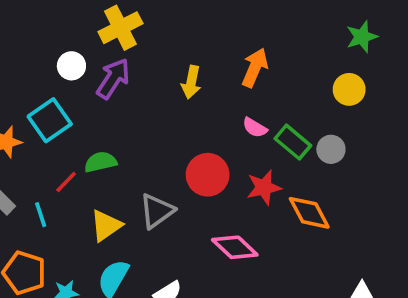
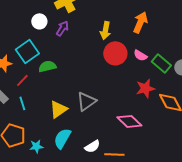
purple arrow: (113, 79) -> (62, 28), size x0.7
green semicircle: (101, 162) -> (47, 66), moved
red circle: (208, 175) -> (115, 53), moved
red line: (66, 182) -> (22, 80), moved

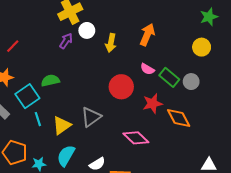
white circle: (39, 21) -> (87, 30), moved
cyan square: (27, 51) -> (27, 96), moved
red circle: (115, 53) -> (121, 87), moved
red line: (22, 80) -> (13, 46), moved
cyan line: (22, 103) -> (38, 119), moved

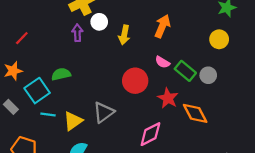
purple arrow: (66, 41) -> (77, 33), turned -35
red star: (153, 103) -> (168, 98), turned -30
cyan line: (38, 119) -> (48, 114), turned -64
pink diamond: (136, 138) -> (150, 134), turned -70

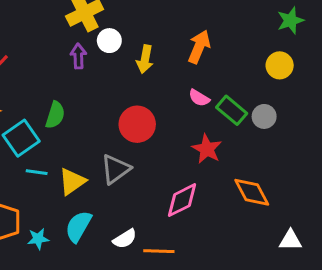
green semicircle: (61, 74) -> (55, 115), turned 120
red circle: (135, 81) -> (137, 124), moved
orange diamond: (195, 113) -> (252, 192), moved

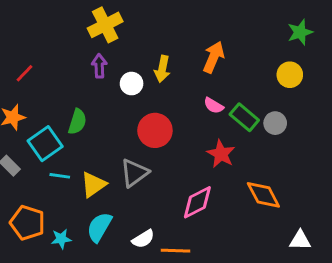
white circle: (109, 41) -> (132, 84), moved

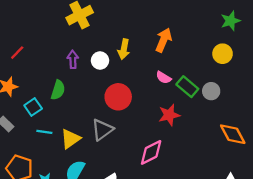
purple arrow: (99, 66) -> (73, 59), moved
cyan square: (45, 144) -> (33, 107), size x0.7
red star: (221, 154) -> (169, 115), turned 30
orange diamond: (263, 195) -> (233, 134), moved

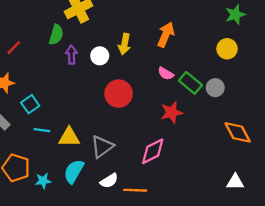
green semicircle: (58, 90) -> (56, 35), moved
gray triangle: (102, 130) -> (102, 147), moved
yellow triangle: (71, 139) -> (69, 137), turned 35

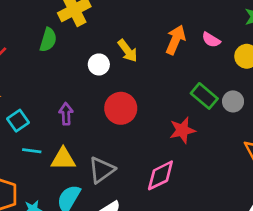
yellow arrow: (124, 44) -> (128, 51), turned -48
purple arrow: (71, 55) -> (66, 114), moved
pink semicircle: (166, 74) -> (211, 40), moved

